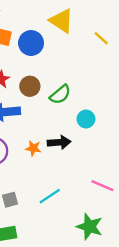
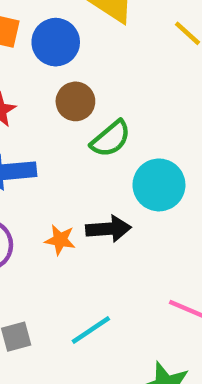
brown circle: (30, 86) -> (75, 101), moved
cyan circle: (86, 119) -> (159, 185), size x1.5

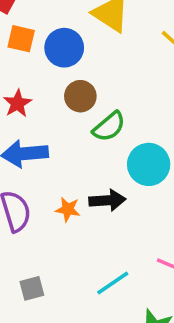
cyan line: (91, 330) -> (113, 283), moved

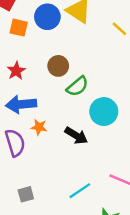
blue circle: (64, 48) -> (47, 17), moved
black arrow: (107, 200) -> (76, 136), turned 35
orange star: (68, 209) -> (39, 127), moved

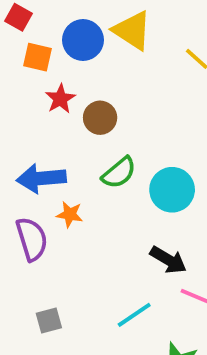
red star: (16, 71) -> (60, 99), moved
green semicircle: (77, 86) -> (119, 173), moved
black arrow: (76, 136) -> (168, 260), moved

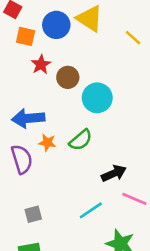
green semicircle: (119, 173) -> (81, 140), moved
cyan circle: (172, 190) -> (97, 98), moved
black arrow: (168, 260) -> (114, 173), turned -55

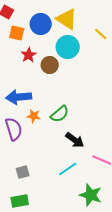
cyan circle: (97, 98) -> (68, 47), moved
black arrow: (114, 173) -> (75, 140), moved, turned 60

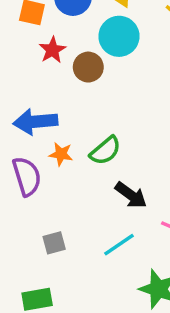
gray square: (23, 172) -> (54, 243), moved

